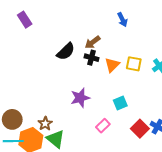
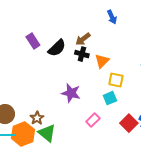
purple rectangle: (25, 20) -> (33, 41), moved
yellow square: (134, 64) -> (116, 80), moved
purple star: (80, 98) -> (71, 93), turned 30

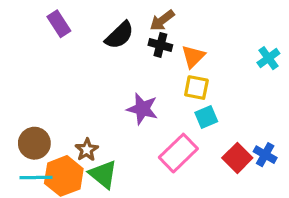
purple rectangle: (33, 41) -> (59, 24), moved
yellow square: (116, 80) -> (196, 88), moved
pink rectangle: (93, 120) -> (178, 153), size x1.6

